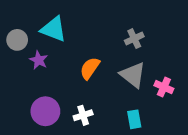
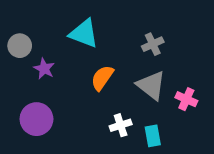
cyan triangle: (53, 29) -> (84, 33), moved
purple circle: (45, 111) -> (36, 119), moved
white cross: (83, 115) -> (121, 125), moved

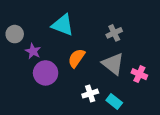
purple circle: (36, 119) -> (46, 73), moved
cyan rectangle: (153, 136) -> (114, 102), turned -42

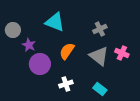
pink cross: (139, 74) -> (122, 53), moved
white cross: (90, 94) -> (66, 84), moved

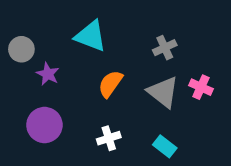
purple circle: (40, 64) -> (44, 125), moved

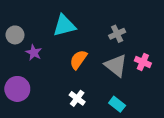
cyan triangle: (91, 36) -> (64, 26), turned -35
purple circle: (44, 125) -> (17, 89), moved
white cross: (109, 138) -> (77, 98), turned -35

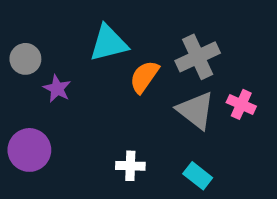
gray cross: (117, 34) -> (198, 57), size x1.5
orange semicircle: (78, 60) -> (144, 77), moved
white cross: (77, 98) -> (130, 166), turned -35

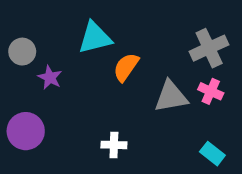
gray cross: (198, 57) -> (209, 48), moved
gray triangle: (196, 110) -> (171, 97), turned -48
cyan rectangle: (198, 176) -> (212, 154), moved

